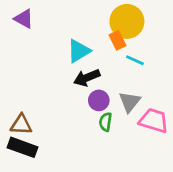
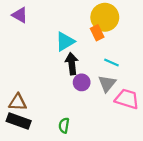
cyan line: (135, 60) -> (111, 63), moved
black arrow: (87, 78) -> (72, 64), turned 105
green semicircle: (105, 122) -> (64, 125), moved

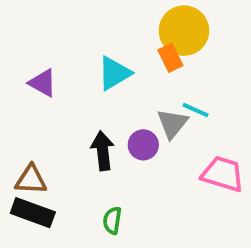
purple triangle: (20, 15) -> (43, 83), moved
black arrow: (72, 64) -> (103, 151), moved
gray triangle: (107, 84) -> (172, 124), moved

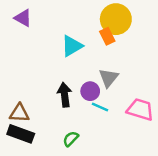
purple triangle: (43, 83) -> (23, 18), moved
cyan line: (196, 110) -> (100, 107), moved
green semicircle: (112, 220) -> (71, 139), turned 35

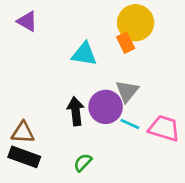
cyan triangle: (72, 46) -> (84, 54), turned 40
purple circle: (90, 91) -> (106, 107), size x1.5
cyan line: (100, 107) -> (130, 124), moved

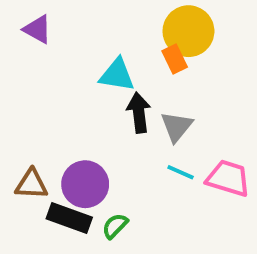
purple circle: (106, 107) -> (85, 184), moved
black arrow: (76, 111) -> (139, 113), moved
black rectangle: (24, 157) -> (69, 218), moved

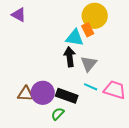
cyan triangle: (117, 75) -> (75, 38), moved
brown triangle: (31, 184) -> (26, 94), moved
black rectangle: (69, 218) -> (67, 96), moved

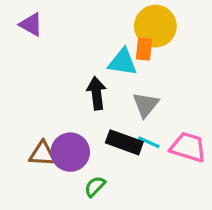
orange rectangle: (88, 30) -> (144, 49), turned 32
black arrow: (70, 57) -> (96, 93), moved
black rectangle: (67, 96) -> (124, 142), moved

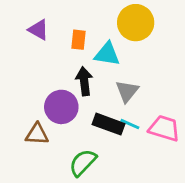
purple triangle: (31, 24) -> (38, 30), moved
orange rectangle: (144, 49) -> (78, 40), moved
purple circle: (70, 152) -> (61, 107), moved
green semicircle: (95, 186) -> (83, 163), size x1.5

